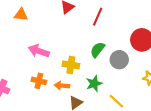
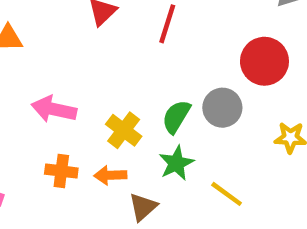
green semicircle: (97, 50) -> (176, 117), moved
yellow cross: (71, 65) -> (124, 130), turned 35

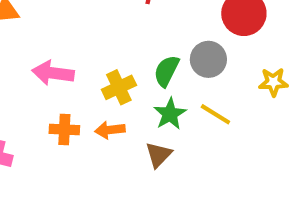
yellow cross: (124, 130) -> (119, 87), turned 32
yellow line: (227, 194) -> (215, 114), moved
brown triangle: (143, 207) -> (159, 155), moved

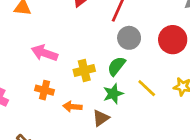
gray circle: (208, 59) -> (129, 38), moved
yellow line: (215, 114) -> (147, 88), moved
orange arrow: (110, 130) -> (72, 107), moved

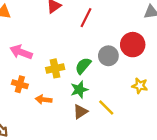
gray circle: (129, 38) -> (108, 56), moved
yellow line: (147, 88) -> (106, 107), moved
brown triangle: (101, 118) -> (80, 112), moved

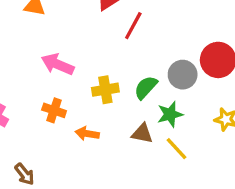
red line: (86, 18) -> (133, 26), moved
green star: (79, 90) -> (170, 114), moved
brown triangle: (80, 112) -> (142, 133), moved, turned 42

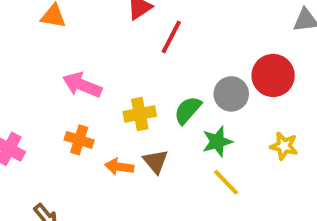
brown triangle: (142, 133) -> (156, 161), moved, turned 40

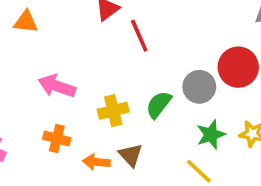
red line: (171, 37) -> (139, 36), turned -48
green star: (217, 142) -> (211, 135), moved

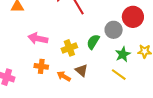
orange arrow: (96, 162) -> (64, 76), turned 32

